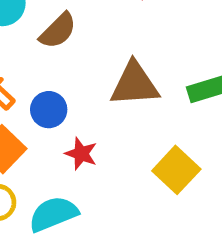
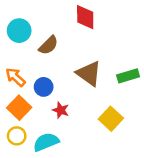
brown triangle: (135, 84) -> (89, 73), turned 40

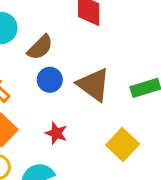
blue circle: (44, 87) -> (50, 80), moved

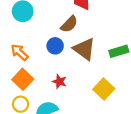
brown semicircle: (40, 47) -> (69, 24), moved

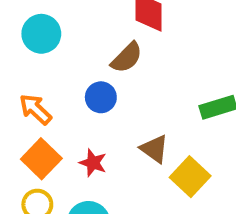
brown triangle: (84, 49) -> (154, 149), moved, size x0.7
red star: (59, 81) -> (93, 163), moved

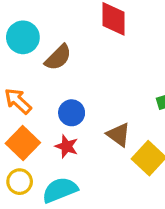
brown semicircle: (127, 58) -> (58, 57), moved
blue circle: (101, 97) -> (72, 113), moved

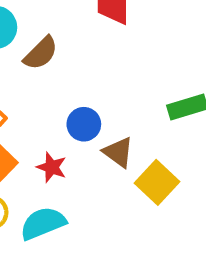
blue circle: (72, 113) -> (84, 124), moved

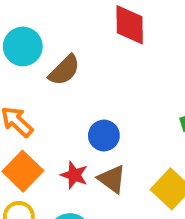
brown triangle: (118, 152) -> (112, 179), moved

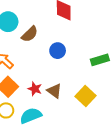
blue circle: (104, 135) -> (58, 51), moved

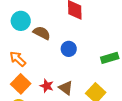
brown semicircle: (30, 34) -> (42, 33), turned -108

